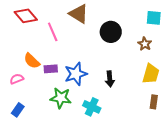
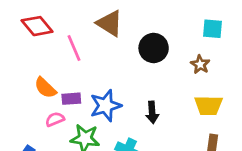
yellow trapezoid: (151, 74) -> (208, 106), turned 75
pink semicircle: (17, 79) -> (55, 119), moved

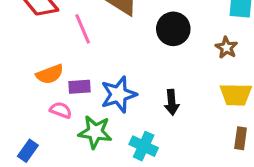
orange semicircle: (45, 88) -> (50, 74), turned -65
pink semicircle: (55, 119) -> (61, 110), turned 42

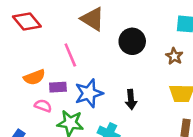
pink line: (83, 29) -> (70, 55), moved

